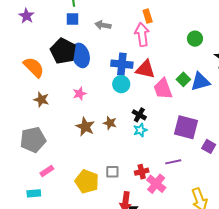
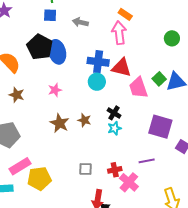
orange rectangle: (148, 16) -> (125, 14), turned -40
pink rectangle: (47, 171) -> (20, 166), size x1.5
yellow pentagon: (87, 181) -> (39, 179), moved, turned -30

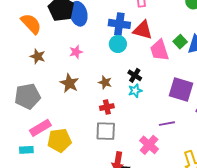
brown star: (60, 123) -> (69, 83), moved
gray square: (85, 169) -> (106, 131), size x1.5
red cross: (115, 170) -> (107, 107), moved

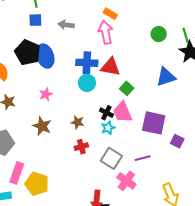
green square: (180, 42) -> (127, 88), moved
pink trapezoid: (159, 50) -> (123, 112), moved
pink rectangle: (40, 128) -> (17, 173), turned -35
gray square: (106, 131) -> (111, 158), moved, turned 35
yellow pentagon: (59, 140) -> (37, 184), turned 30

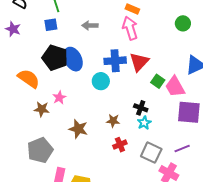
blue square: (35, 20) -> (51, 25), moved
red triangle: (111, 67) -> (139, 62), turned -50
cyan circle: (87, 83) -> (101, 81), moved
pink star: (46, 94) -> (59, 98), moved
pink trapezoid: (123, 112) -> (175, 87), moved

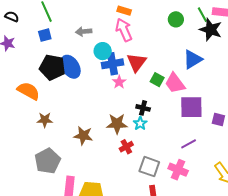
cyan circle: (101, 81) -> (103, 51), moved
pink star: (59, 98) -> (119, 82), moved
brown star: (113, 121) -> (117, 124), size x1.5
cyan star: (144, 123) -> (140, 123), moved
gray square: (151, 153) -> (149, 167), moved

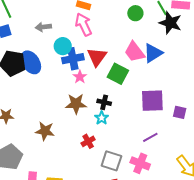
green square: (157, 80) -> (118, 74), size x1.5
pink trapezoid: (175, 83) -> (135, 52), moved
brown star: (117, 124) -> (76, 104), moved

